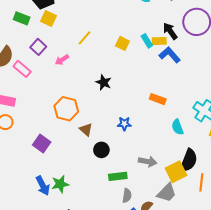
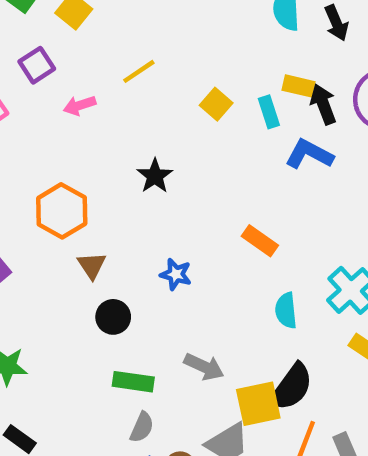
yellow rectangle: (159, 41) -> (298, 86), moved
blue L-shape: (170, 55) -> (309, 154), turned -35

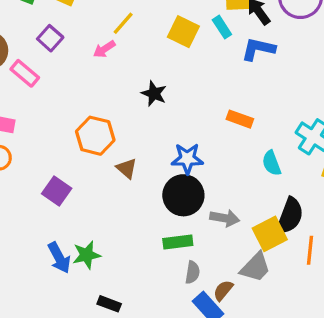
yellow square: (216, 104) -> (183, 32), size x1.4
pink arrow: (79, 105) -> (104, 49), moved
blue star: (176, 274) -> (187, 159), size x1.4
black circle: (113, 317) -> (183, 195), moved, size x1.6

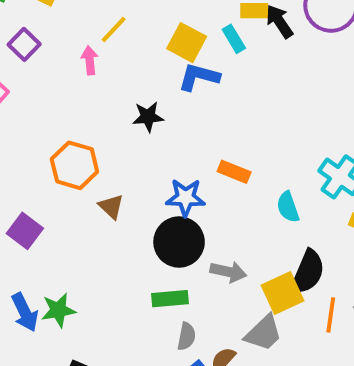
pink arrow: (104, 49) -> (90, 60), turned 115
blue L-shape: (258, 49) -> (199, 77), moved
black star: (154, 94) -> (148, 117), turned -30
orange rectangle: (240, 119) -> (234, 172), moved

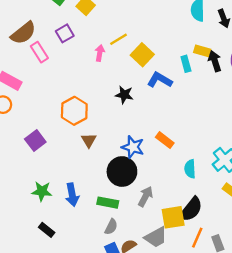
yellow square: (187, 43) -> (142, 55), moved
gray arrow: (228, 272) -> (145, 196), turned -90
blue arrow: (25, 312) -> (72, 195), moved

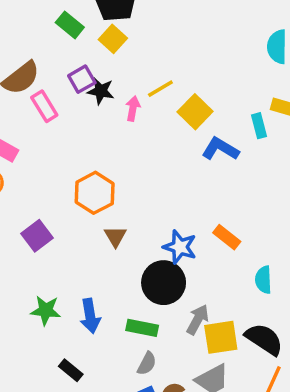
black star: (124, 95) -> (101, 91), moved
black semicircle: (191, 209) -> (264, 339), turned -96
yellow square: (173, 217) -> (221, 337), moved
black rectangle: (47, 230) -> (71, 370), moved

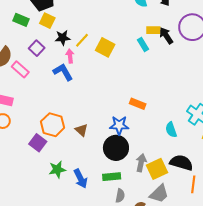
black star: (101, 91) -> (63, 38), moved
blue L-shape: (220, 149) -> (63, 72), moved, turned 45
orange hexagon: (95, 193) -> (53, 125), moved
orange rectangle: (227, 237) -> (138, 104), moved
green star: (46, 310) -> (57, 169), moved

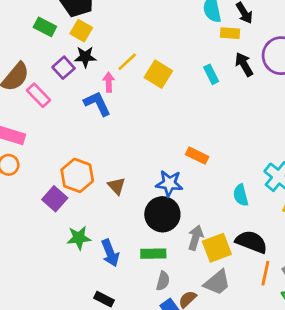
yellow rectangle: (153, 30) -> (230, 33), moved
black star: (63, 38) -> (85, 57), moved

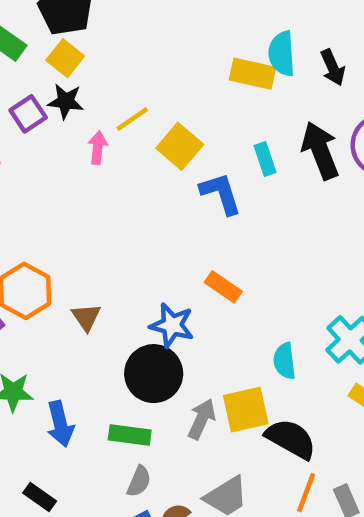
yellow rectangle: (230, 33) -> (253, 74), moved, size x1.4
black arrow: (244, 64) -> (320, 151), size x1.4
blue L-shape: (97, 104) -> (221, 193), moved
yellow square: (217, 248) -> (246, 410), moved

